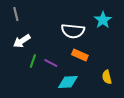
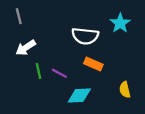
green line: (33, 61) -> (38, 71), turned -32

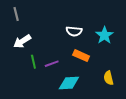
cyan star: (120, 23) -> (104, 35), moved
white semicircle: (85, 36) -> (74, 31), size x0.7
purple line: (59, 73) -> (52, 64), turned -48

